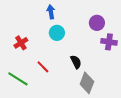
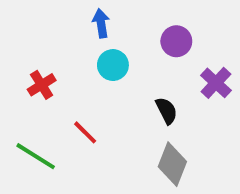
purple circle: (97, 23) -> (176, 41), moved
purple cross: (109, 42) -> (216, 83), turned 35
black semicircle: (76, 62) -> (166, 111), moved

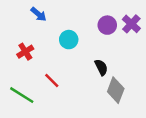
blue arrow: (101, 23) -> (39, 14), moved, turned 140
purple cross: (216, 83) -> (131, 24), moved
gray diamond: (172, 164) -> (116, 90), moved

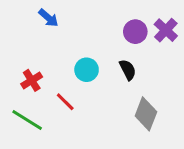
cyan circle: (69, 40) -> (87, 70), moved
red cross: (25, 52) -> (32, 80), moved
black semicircle: (101, 67) -> (128, 70), moved

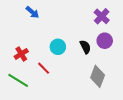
purple cross: (166, 30) -> (102, 16), moved
purple circle: (135, 32) -> (105, 41), moved

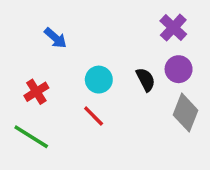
blue arrow: (32, 12) -> (55, 38), moved
red line: (44, 68) -> (94, 116), moved
gray diamond: (98, 76) -> (185, 113), moved

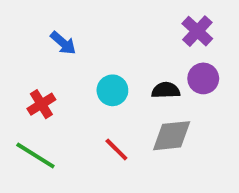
black semicircle: (146, 80) -> (166, 90), turned -65
gray diamond: (185, 113) -> (172, 136), moved, turned 63
red line: (94, 116) -> (116, 150), moved

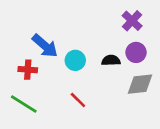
blue arrow: (63, 43) -> (45, 46), moved, size x1.5
red cross: (41, 104) -> (28, 70), turned 36
gray diamond: (172, 136) -> (140, 84), moved

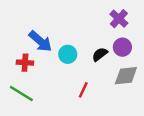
black semicircle: (111, 60) -> (100, 54), turned -35
red line: (78, 100) -> (83, 90), moved, turned 70

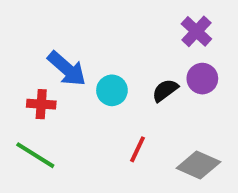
gray diamond: (126, 76) -> (198, 165), moved, turned 30

